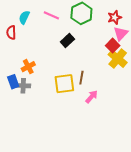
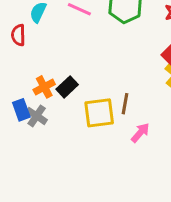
black rectangle: (67, 40) -> (67, 87), moved
gray cross: (23, 86) -> (37, 116), turned 32

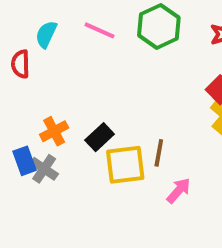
black rectangle: (67, 87) -> (100, 137), moved

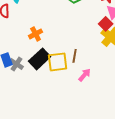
orange cross: (54, 131) -> (36, 34), moved
black rectangle: (100, 137) -> (40, 59), moved, size x1.5

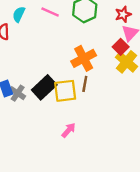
orange cross: (36, 34) -> (84, 58), moved, size x1.5
pink arrow: (85, 75) -> (69, 130), moved

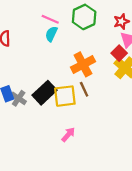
cyan semicircle: (19, 14) -> (51, 34), moved
brown line: (85, 84) -> (84, 89), turned -35

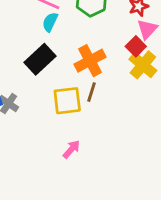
brown line: (84, 89) -> (91, 92), turned 42
black rectangle: (45, 93) -> (40, 59), moved

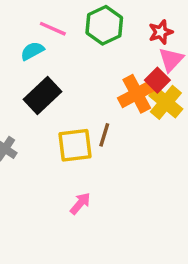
cyan semicircle: (50, 22) -> (32, 51), moved, turned 36
orange cross: (90, 61) -> (137, 94), moved

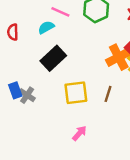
brown line: (104, 135) -> (108, 94), moved

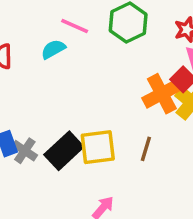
black rectangle: (53, 58) -> (64, 151), moved

